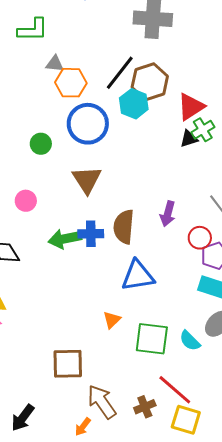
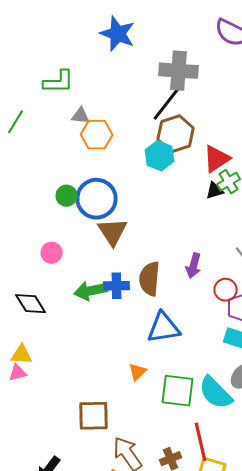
black line: (120, 73) -> (167, 104), moved
blue circle: (88, 124) -> (97, 199), moved
cyan semicircle: (190, 341) -> (216, 393), size x1.6
red line: (175, 390) -> (201, 442), turned 36

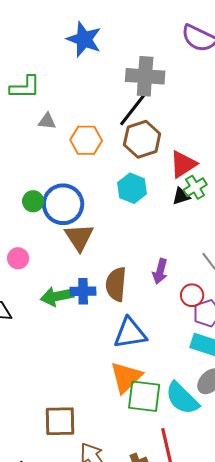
orange hexagon: (97, 135) -> (86, 140), moved
cyan hexagon: (160, 156) -> (132, 188), moved
orange triangle: (138, 372) -> (126, 377), moved, size x1.8

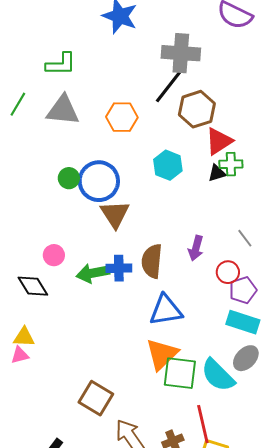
gray triangle: (47, 121) -> (63, 110), moved, size x1.8
brown hexagon: (142, 139) -> (197, 109), moved
green cross: (195, 187) -> (231, 164), turned 30
pink circle: (18, 258) -> (54, 255), moved
brown square: (60, 421) -> (96, 398), turned 32

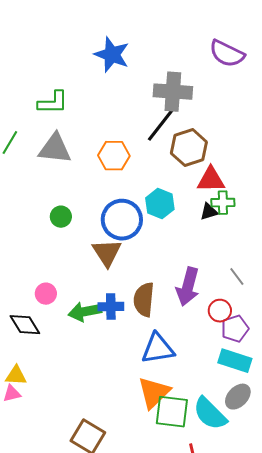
red triangle: (219, 141) -> (211, 180), turned 32
blue circle: (99, 181) -> (122, 220), moved
purple arrow: (196, 248) -> (188, 287), size x1.5

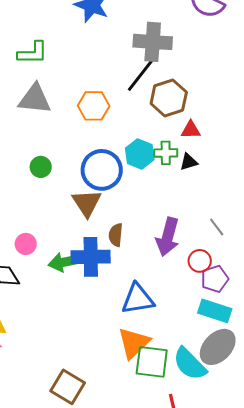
red triangle: (211, 180) -> (191, 130), size x0.7
green cross: (223, 203) -> (166, 153), moved
brown semicircle: (144, 300) -> (116, 235), moved, size x0.7
blue cross: (111, 307) -> (91, 257), size x1.5
gray ellipse: (238, 397) -> (218, 347), size x1.4

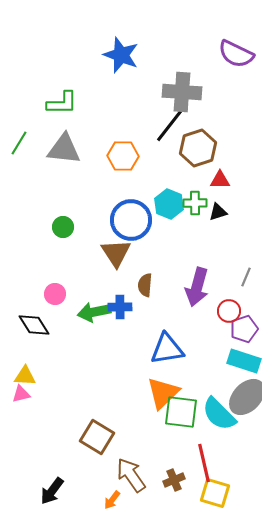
green circle: (41, 167) -> (63, 227), moved
gray line: (217, 227) -> (246, 277), turned 60
blue cross: (91, 257) -> (120, 307), size x0.6

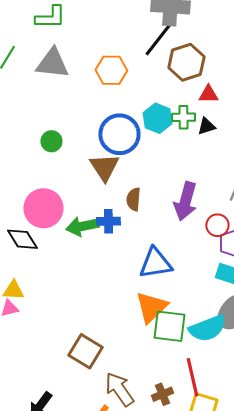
pink circle: (55, 294) -> (43, 208), size x1.8
cyan semicircle: (219, 414) -> (207, 328), turned -66

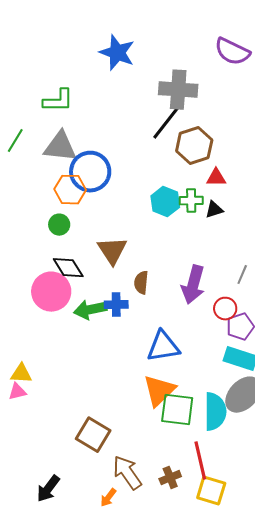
orange hexagon: (111, 70) -> (70, 190), moved
blue circle: (119, 134) -> (90, 172), moved
black diamond: (22, 239) -> (68, 268), moved
cyan semicircle: (207, 328) -> (215, 412), turned -69

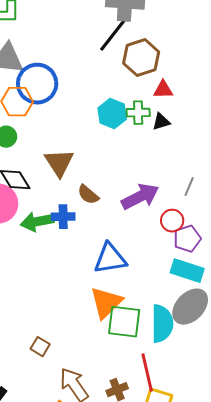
brown semicircle: (141, 283) -> (88, 195), turned -55
purple arrow: (193, 285) -> (140, 197), turned -132
brown square: (93, 435) -> (40, 347), size x0.6

